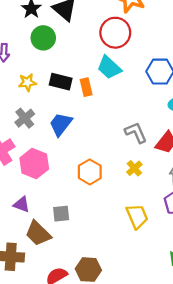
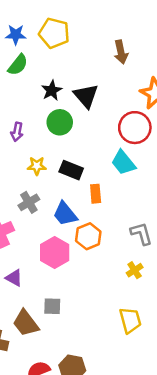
orange rectangle: (86, 87) -> (96, 194), moved
blue trapezoid: (61, 124) -> (65, 214), turned -85
pink hexagon: (34, 164) -> (55, 253), moved
orange hexagon: (90, 172) -> (88, 236), moved
purple triangle: (22, 204) -> (14, 278), moved

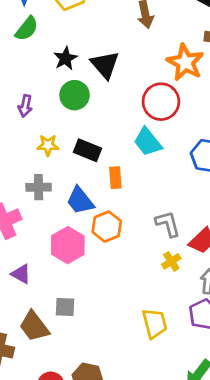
gray cross: (29, 202) -> (39, 187), turned 30
yellow cross: (135, 270) -> (171, 261), moved

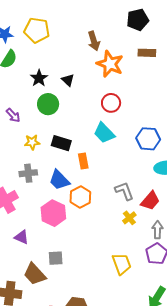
orange star: (185, 62) -> (110, 64), moved
black triangle: (105, 65) -> (68, 80), size x0.6
red circle: (161, 102) -> (111, 103), size x0.7
purple arrow: (25, 106) -> (13, 115), turned -49

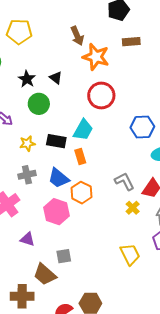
red circle: (111, 103) -> (101, 95), size x1.4
cyan trapezoid: (104, 133) -> (83, 130), moved, turned -100

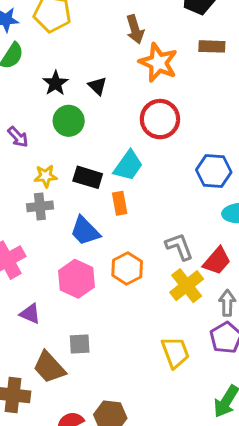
gray cross: (27, 175) -> (40, 206), moved
orange hexagon: (81, 193) -> (127, 268), moved
yellow cross: (133, 208) -> (187, 286), size x1.6

